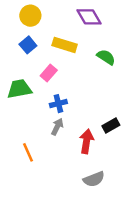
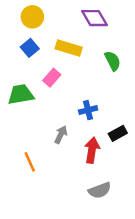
green semicircle: (106, 57) -> (113, 61), turned 30
blue cross: (58, 104) -> (88, 110), moved

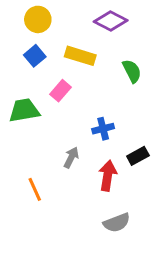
purple diamond: (95, 18) -> (111, 21), turned -32

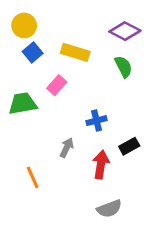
yellow circle: (38, 19) -> (24, 25), moved
purple diamond: (111, 21) -> (125, 31), moved

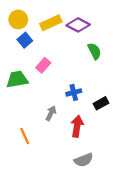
purple diamond: (125, 31) -> (78, 25), moved
yellow rectangle: (75, 52) -> (51, 23), moved, turned -42
black rectangle: (129, 146) -> (101, 103), moved

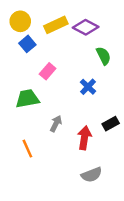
green trapezoid: (17, 79) -> (27, 99), moved
blue cross: (74, 92) -> (88, 87), moved, turned -32
black rectangle: (101, 103) -> (111, 124), moved

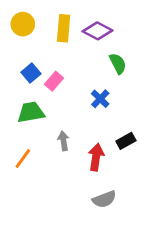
yellow rectangle: (56, 25) -> (64, 28), turned -60
blue square: (27, 44) -> (31, 73), moved
gray arrow: (56, 124) -> (64, 141), turned -35
orange line: (27, 149) -> (23, 159), moved, turned 60

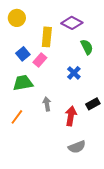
yellow rectangle: (64, 28) -> (47, 37), moved

